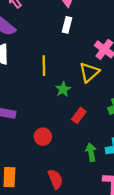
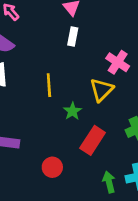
red rectangle: (79, 115) -> (93, 140), size x1.5

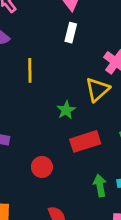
yellow line: (49, 85) -> (30, 70), moved
red rectangle: (93, 140) -> (85, 141), turned 36

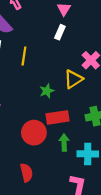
red circle: (42, 167) -> (34, 133), moved, size x1.5
green arrow: (100, 186) -> (64, 142), moved

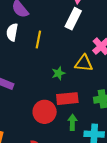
white rectangle: (60, 32) -> (73, 19), size x1.5
yellow triangle: (73, 79) -> (84, 63), turned 36

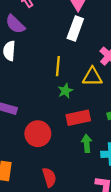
yellow line: (38, 40) -> (58, 66), moved
red circle: (45, 112) -> (38, 134), moved

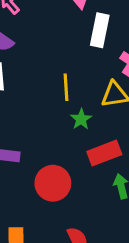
white rectangle: (75, 29) -> (100, 30), moved

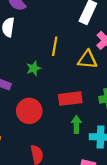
green star: (81, 119) -> (34, 68), moved

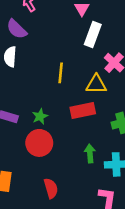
green star: (34, 68) -> (40, 116), moved
red rectangle: (70, 99) -> (83, 110), moved

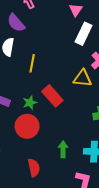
yellow line: (61, 73) -> (32, 63), moved
red rectangle: (83, 110) -> (52, 96), moved, turned 55
green arrow: (90, 153) -> (63, 149), moved

